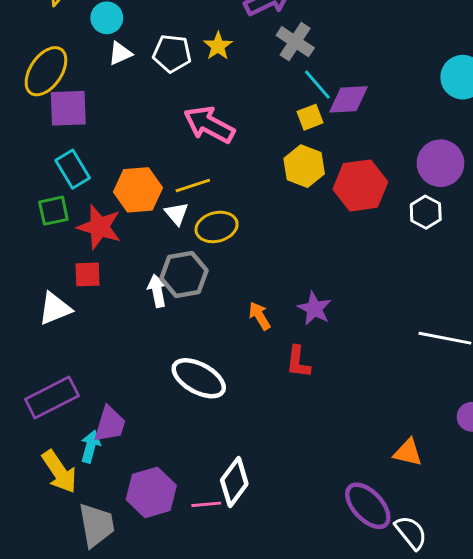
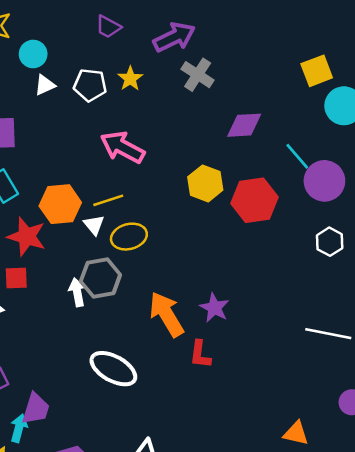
cyan line: (317, 85) -> (297, 156), moved
yellow square: (310, 117) -> (317, 71), moved, size x1.4
white hexagon: (426, 212) -> (330, 242), moved
orange arrow: (260, 316) -> (166, 314), size x1.8

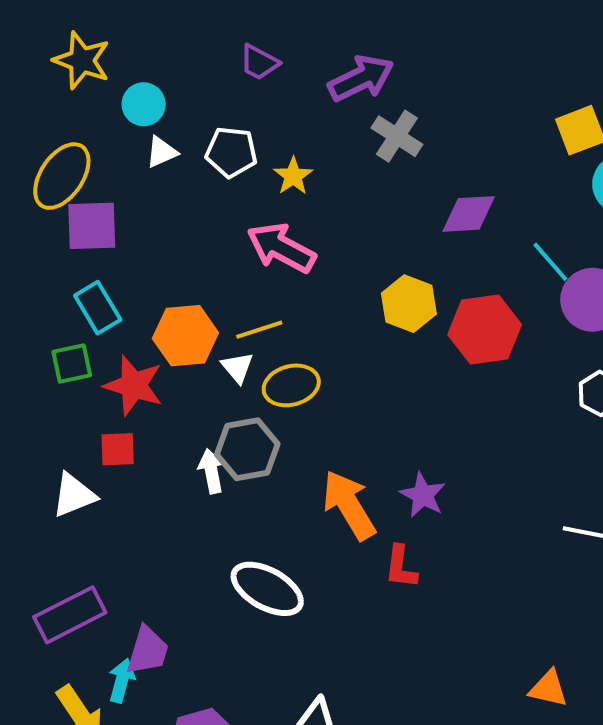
yellow star: (130, 79) -> (293, 176), moved

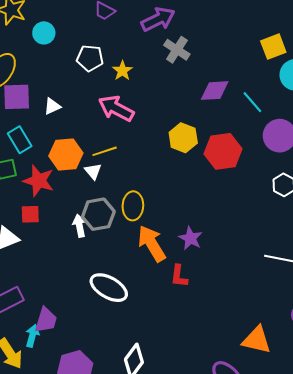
white triangle: (162, 152) -> (52, 106), moved
cyan line: (550, 262) -> (252, 102), moved
yellow ellipse: (291, 385) -> (133, 206), moved, turned -72
orange triangle: (548, 689) -> (257, 340), size x1.4

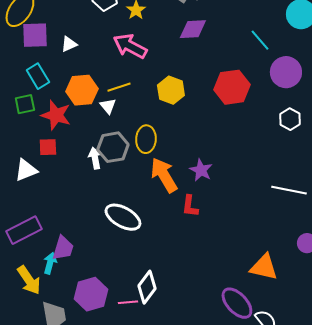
purple diamond: (215, 91) -> (193, 29), moved
yellow hexagon: (183, 138) -> (171, 90), moved

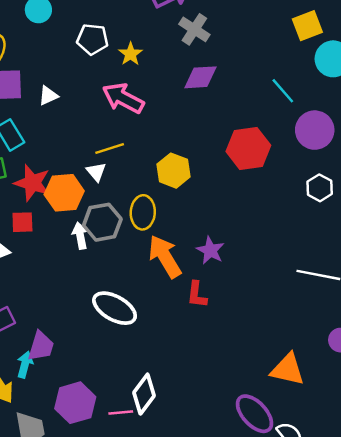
orange hexagon: (82, 90) -> (64, 193), moved
yellow hexagon: (171, 90) -> (173, 171), moved

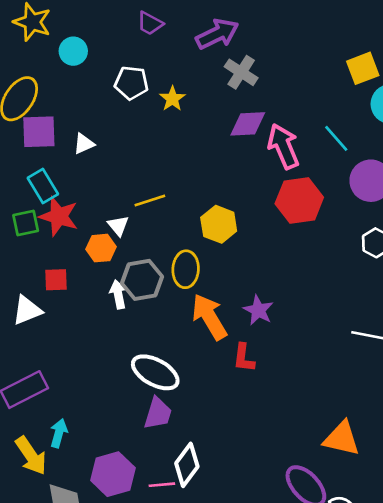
pink arrow: (123, 98) -> (283, 146), moved, turned 39
white triangle: (96, 172) -> (118, 226), moved
red star: (32, 183) -> (59, 216), moved
orange hexagon: (64, 193) -> (101, 248), size x0.7
purple trapezoid: (41, 346) -> (158, 413), moved

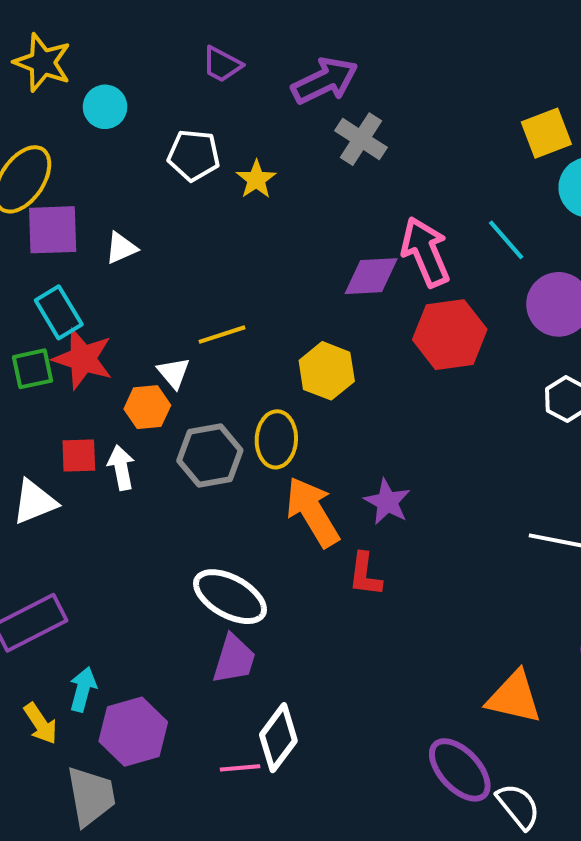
purple diamond: (248, 124) -> (371, 276), moved
white arrow: (118, 294) -> (121, 468), moved
yellow arrow: (31, 456) -> (41, 724), size x0.7
purple hexagon: (113, 474) -> (133, 732), moved

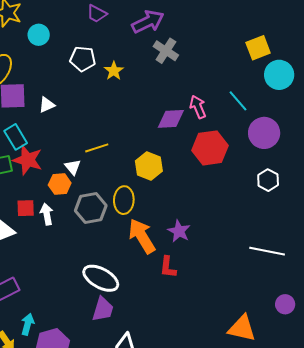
pink arrow: (425, 252) -> (198, 107), size x0.7

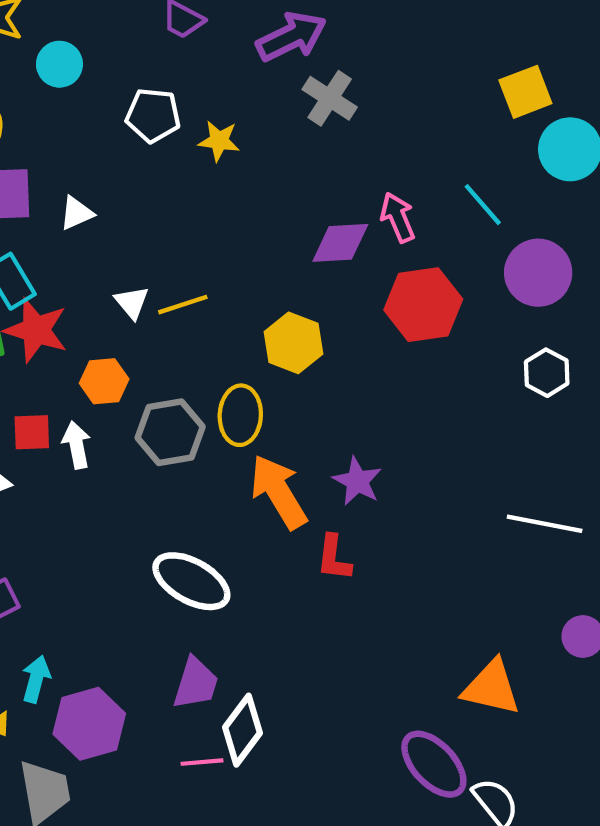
yellow star: (114, 71) -> (219, 141), turned -30
white triangle: (73, 167) -> (132, 302), moved
purple trapezoid: (103, 309) -> (196, 683), moved

